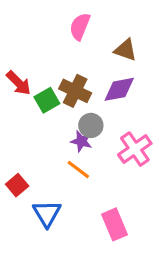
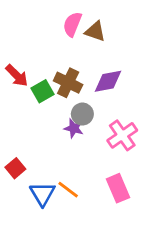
brown triangle: (125, 50) -> (95, 31), moved
orange line: (78, 169) -> (68, 190), moved
pink rectangle: (114, 224) -> (118, 188), moved

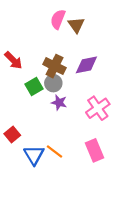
brown triangle: (95, 31) -> (76, 25), turned 36
green square: (42, 91) -> (34, 87), moved
gray circle: (82, 114) -> (53, 83), moved

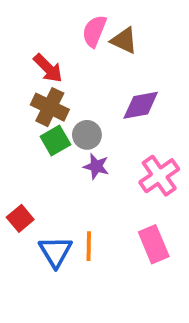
brown triangle: (76, 25) -> (124, 40), turned -30
red arrow: (13, 60) -> (48, 68), moved
brown cross: (54, 66) -> (50, 107), moved
orange line: (54, 152) -> (89, 246), turned 54

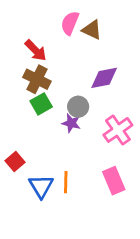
gray circle: (87, 135) -> (78, 107), moved

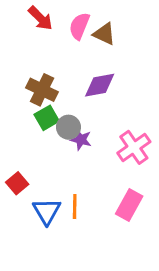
red arrow: (36, 50) -> (40, 18), moved
purple diamond: (104, 78) -> (100, 85), moved
gray circle: (78, 107) -> (68, 127), moved
pink rectangle: (114, 181) -> (129, 205), turned 52

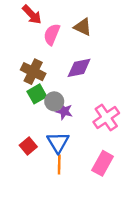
pink semicircle: (79, 26) -> (52, 34), moved
red square: (17, 183) -> (28, 146), moved
blue triangle: (47, 211) -> (58, 142), moved

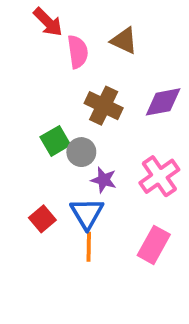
pink semicircle: (52, 34) -> (78, 52), turned 150
purple diamond: (79, 68) -> (163, 102), moved
brown cross: (33, 72) -> (104, 106), moved
purple star: (64, 111) -> (104, 180), moved

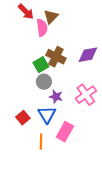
brown triangle: (124, 41) -> (51, 17), moved, turned 49
green square: (55, 141) -> (41, 65), moved
pink rectangle: (154, 245) -> (65, 132), moved
orange line: (89, 247) -> (41, 142), moved

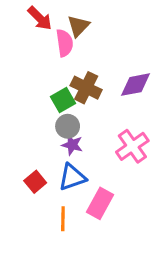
purple star: (56, 97) -> (72, 145), moved
blue triangle: (47, 115) -> (72, 177), turned 42

